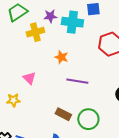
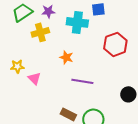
purple star: (50, 16) -> (48, 11), moved
yellow star: (13, 100) -> (17, 66), moved

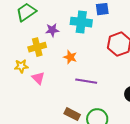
purple star: (48, 11) -> (52, 30), moved
yellow cross: (40, 32) -> (37, 47), moved

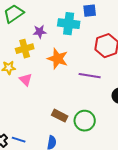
orange star: (70, 57) -> (58, 59), size x1.5
purple line: (86, 81) -> (90, 76), moved

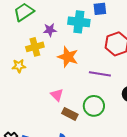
pink triangle: (26, 80) -> (57, 95), moved
green circle: (85, 121) -> (94, 106), moved

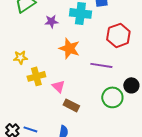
yellow cross: (35, 47) -> (36, 76), moved
green circle: (94, 106) -> (112, 97), moved

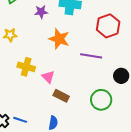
yellow star: (20, 57) -> (10, 35), moved
yellow cross: (36, 76) -> (26, 67), turned 30
green circle: (112, 97) -> (101, 100), moved

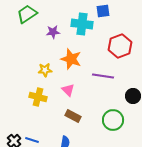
yellow star: (10, 35) -> (45, 70), moved
yellow cross: (26, 67) -> (38, 97), moved
pink triangle: (48, 77) -> (68, 90), moved

